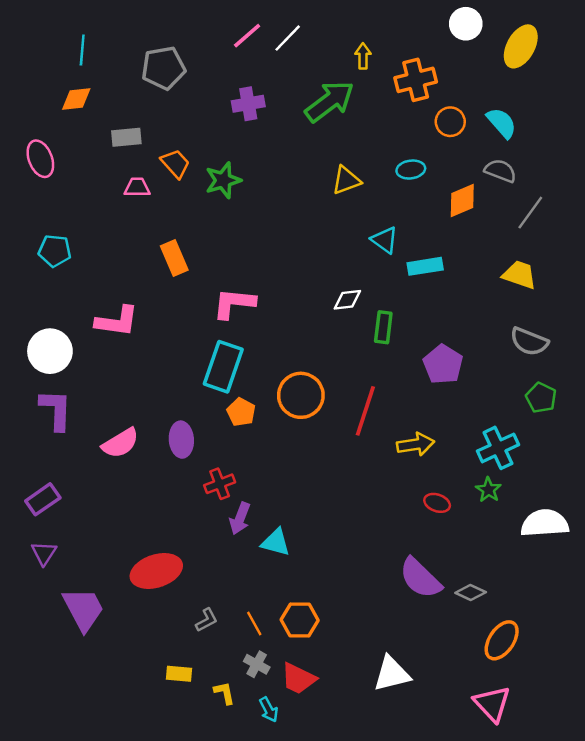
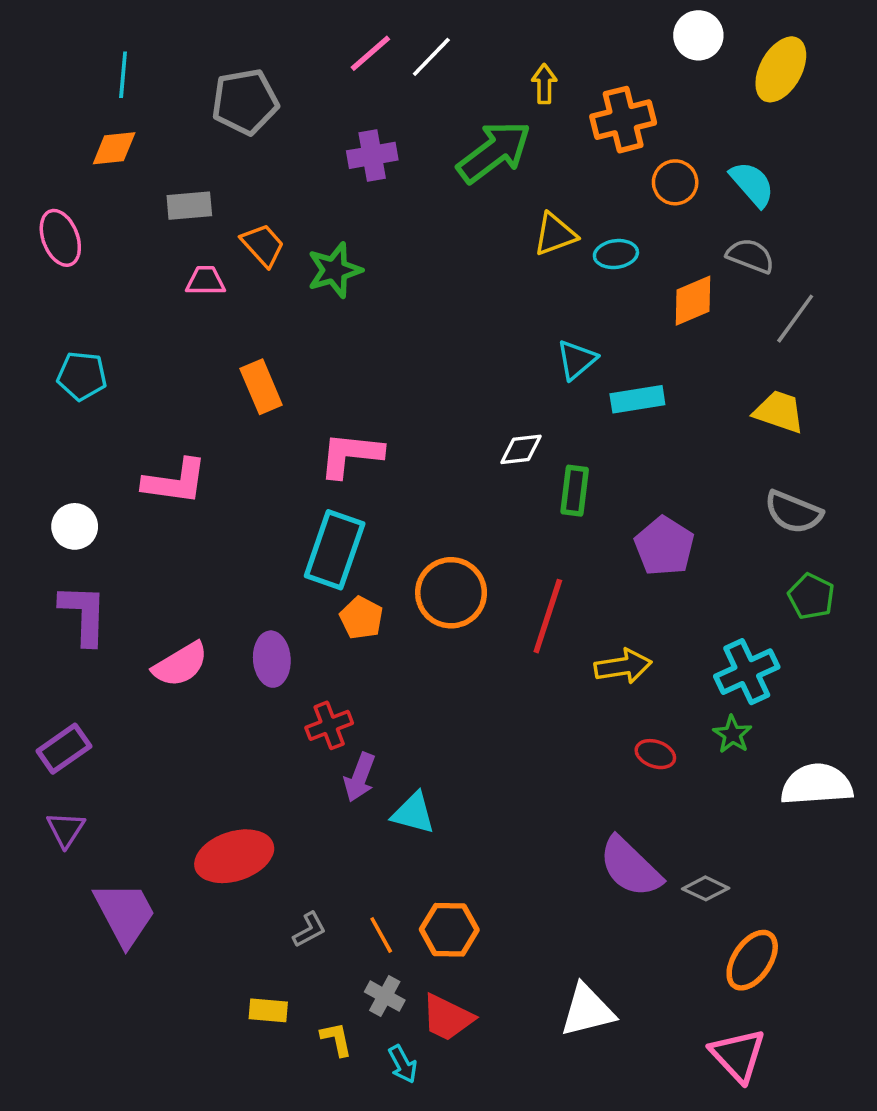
yellow triangle: (346, 180) -> (555, 234), moved
cyan triangle: (385, 240) -> (577, 360), turned 44
white circle: (50, 351) -> (75, 526), size x0.7

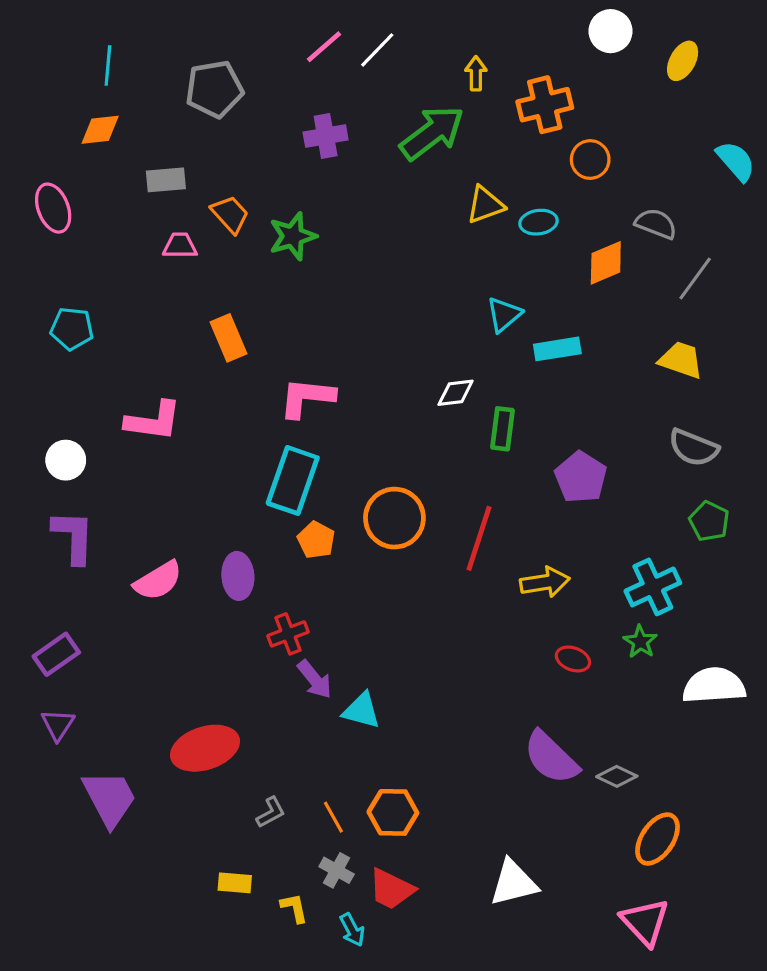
yellow ellipse: (781, 69) -> (683, 61), size x0.7
cyan semicircle: (752, 184) -> (736, 161), moved
purple arrow: (360, 777) -> (315, 679), turned -60

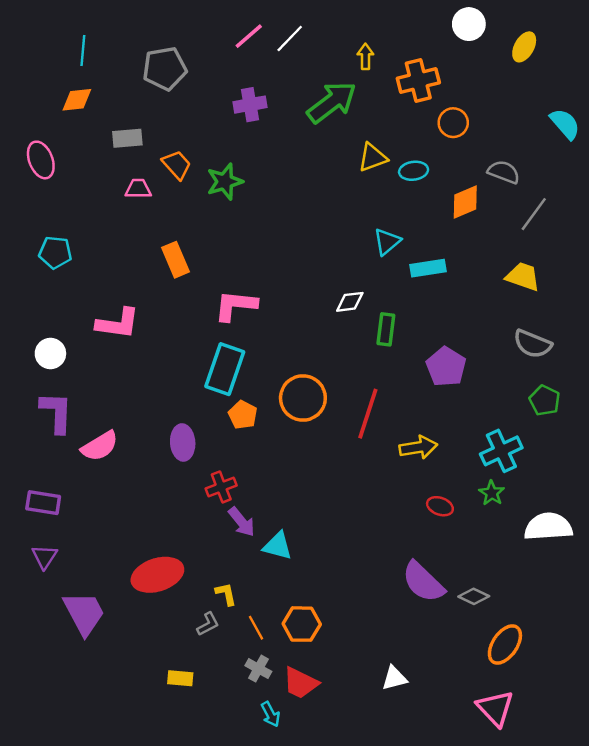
pink semicircle: (158, 581) -> (100, 446), moved
purple rectangle: (56, 654) -> (43, 503), turned 44
white triangle: (513, 883) -> (394, 678), size x0.7
yellow L-shape: (294, 908) -> (226, 594), moved

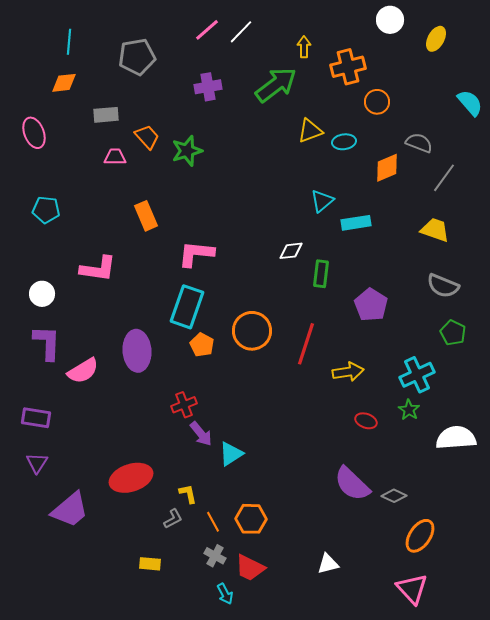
purple ellipse: (183, 442) -> (137, 351), moved, size x1.4
cyan triangle: (278, 546) -> (231, 454), turned -48
purple trapezoid: (84, 613) -> (70, 510), turned 78

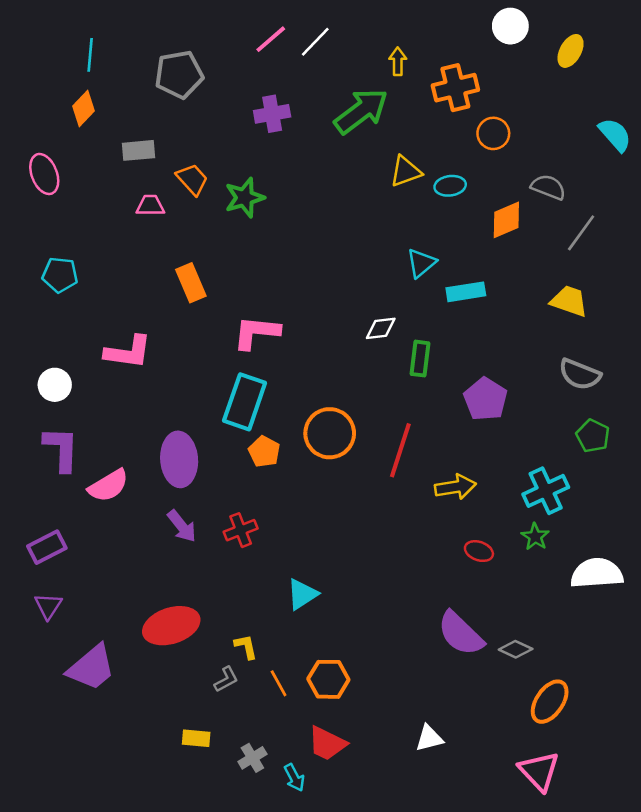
orange diamond: (64, 83) -> (84, 109), turned -40
purple rectangle: (36, 418) -> (47, 547), turned -36
purple arrow: (201, 434) -> (182, 526), moved
gray cross: (215, 556) -> (252, 758), moved, turned 30

